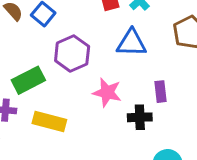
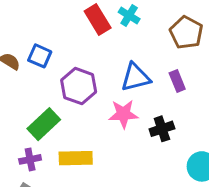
blue triangle: (132, 43) -> (136, 77), moved
purple rectangle: (161, 92) -> (177, 81), moved

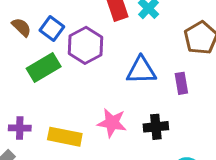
purple hexagon: (79, 86) -> (85, 45), moved
pink star: (123, 114) -> (112, 123), moved
green rectangle: (44, 124) -> (44, 67), moved

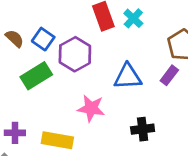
purple rectangle: (181, 83) -> (169, 75), moved, turned 48
pink star: (112, 123) -> (91, 108), moved

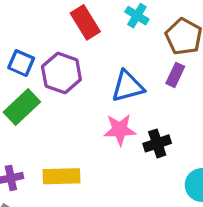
cyan cross: (133, 18) -> (137, 16), moved
pink star: (91, 108) -> (120, 130), moved

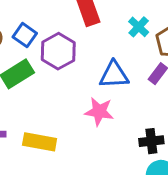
cyan cross: (137, 16) -> (139, 27), moved
black cross: (157, 143) -> (151, 141), moved

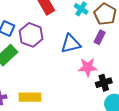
pink star: (99, 112) -> (88, 67), moved

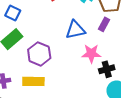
purple hexagon: (31, 35) -> (39, 54), moved

